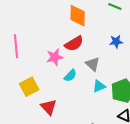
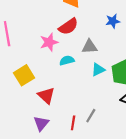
gray triangle: (93, 64) -> (90, 47), turned -42
cyan semicircle: (70, 76) -> (67, 60), turned -144

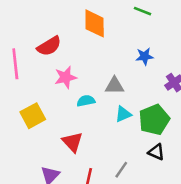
red semicircle: (68, 26) -> (49, 46), moved
red triangle: (46, 95) -> (72, 142), moved
gray line: (91, 116) -> (121, 170), moved

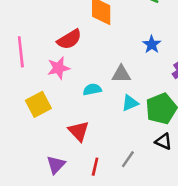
red semicircle: (49, 46) -> (69, 39), moved
blue star: (145, 56) -> (152, 44), turned -30
pink star: (66, 77) -> (58, 68), moved

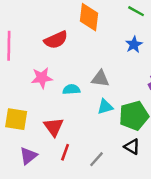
blue star: (152, 44) -> (134, 45), moved
pink star: (58, 68) -> (42, 78), moved
yellow square: (38, 104) -> (16, 119), moved, turned 30
red line: (95, 167) -> (65, 152), moved

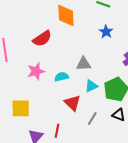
red triangle: (54, 127) -> (72, 103), moved
red line: (65, 152) -> (57, 131), moved
gray line: (97, 159) -> (92, 119), moved

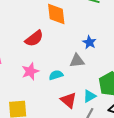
blue star: (106, 32) -> (89, 42), moved
cyan triangle: (91, 86) -> (90, 96), moved

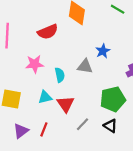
cyan semicircle: (56, 75) -> (60, 75), turned 80
cyan triangle: (90, 96) -> (45, 97), moved

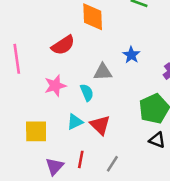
gray triangle: (85, 66) -> (103, 72), moved
gray line: (83, 124) -> (112, 164), moved

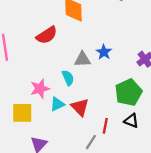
blue star: (131, 55) -> (104, 52), moved
pink star: (55, 86) -> (40, 89), moved
red line: (81, 159) -> (105, 126), moved

